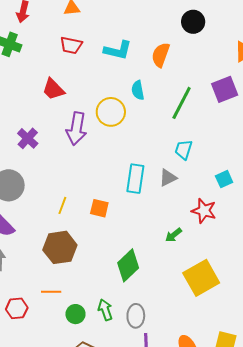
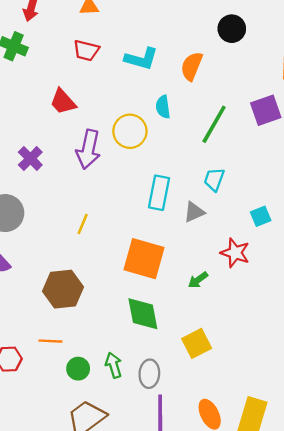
cyan rectangle: (135, 179) -> (159, 193), moved
yellow line: (62, 205) -> (83, 224), moved
orange square: (99, 208) -> (144, 259), moved, size x1.8
green diamond: (128, 265) -> (143, 314), turned -60
yellow square: (201, 278) -> (197, 343), moved, size x0.7

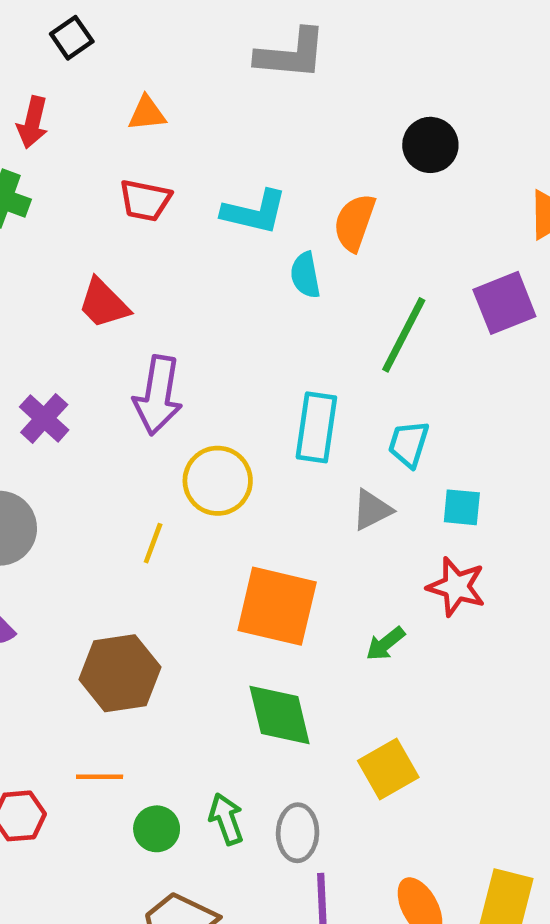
cyan semicircle: (163, 107) -> (305, 275), moved
yellow circle: (130, 131) -> (218, 481), moved
cyan rectangle: (159, 193) -> (316, 427), moved
cyan square: (261, 216) -> (462, 507), moved, turned 30

